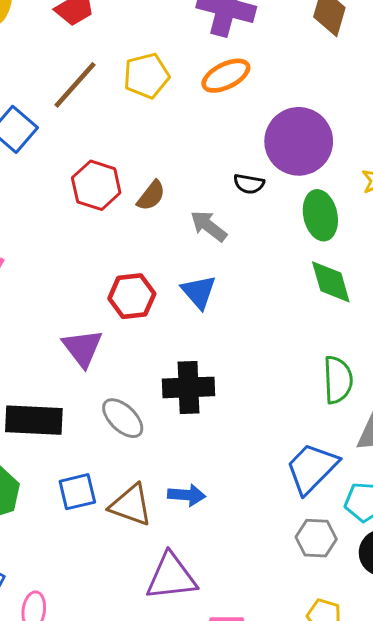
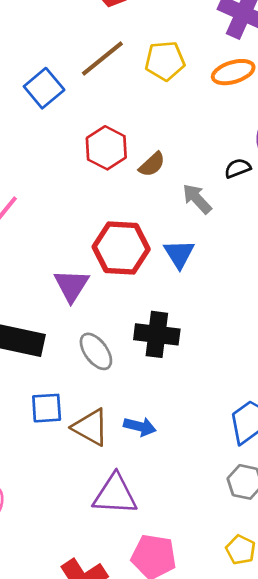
black semicircle: (249, 184) -> (238, 168), turned 140
red hexagon: (132, 296) -> (121, 248), size x1.4

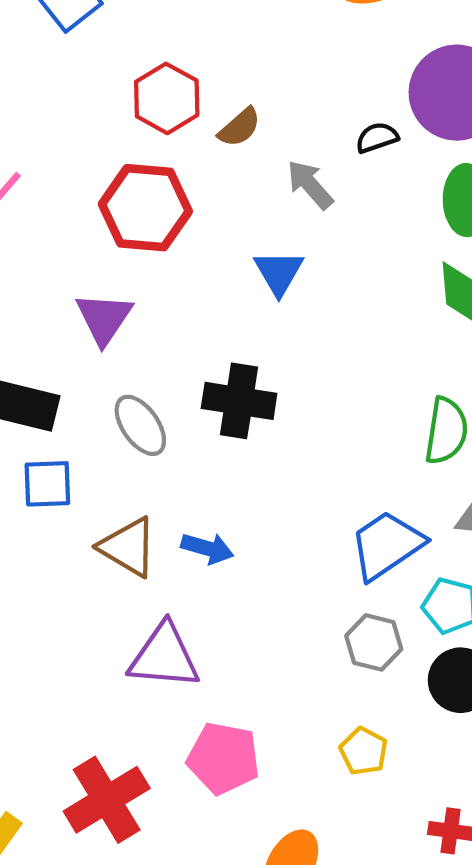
red hexagon: (121, 248) -> (145, 208), moved
blue square: (47, 408) -> (47, 484), moved

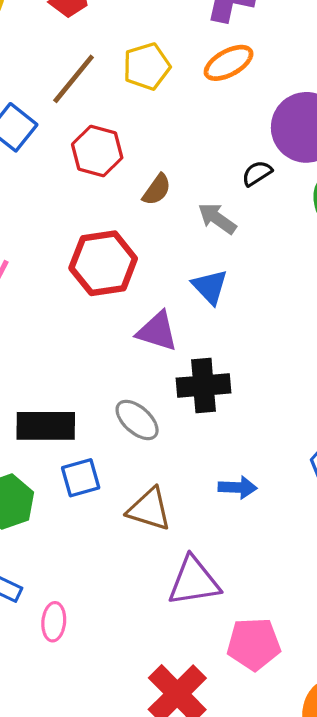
red hexagon: (167, 98) -> (97, 151), moved
purple triangle: (104, 318) -> (157, 331), moved, turned -33
blue arrow: (207, 548) -> (238, 487), moved

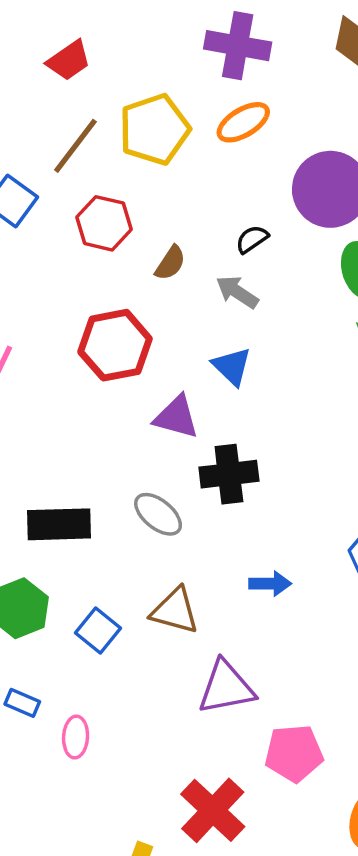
yellow pentagon: (147, 66) -> (154, 129), size x1.4
black semicircle: (257, 173) -> (252, 239), moved
blue square: (81, 478) -> (98, 631), moved, turned -33

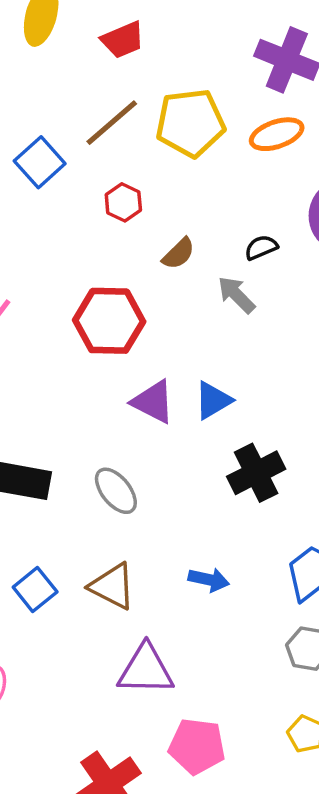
red hexagon: (104, 223) -> (123, 202), size x0.7
blue triangle: (232, 366) -> (213, 400), moved, turned 33
black cross: (229, 474) -> (256, 473), moved, turned -32

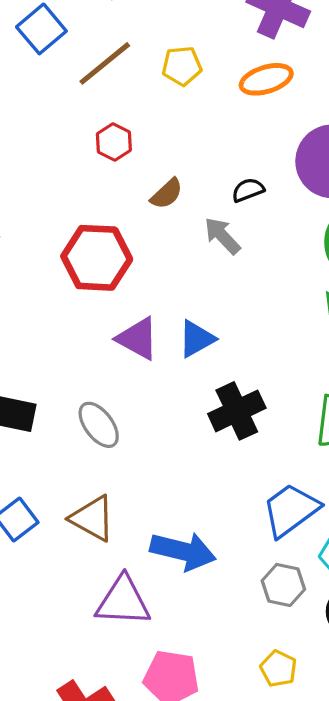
yellow pentagon: (190, 123) -> (182, 66), size x0.6
blue square: (40, 162) -> (41, 29), moved
blue arrow: (209, 580) -> (183, 551), moved, size x1.6

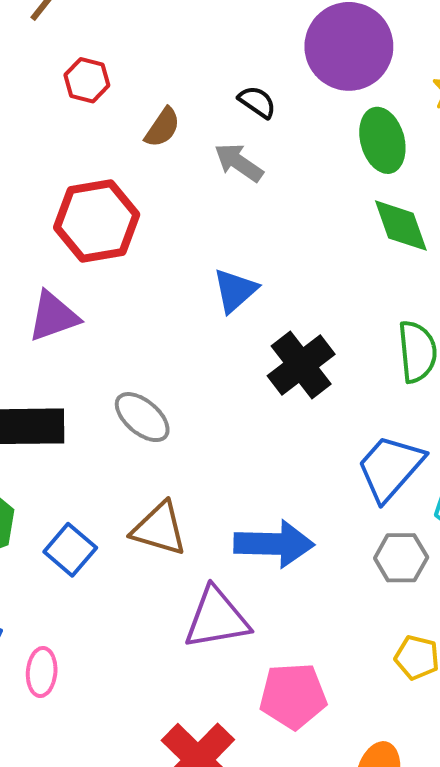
black semicircle: (248, 190) -> (257, 102), turned 68
purple triangle: (138, 339) -> (53, 316), moved, turned -36

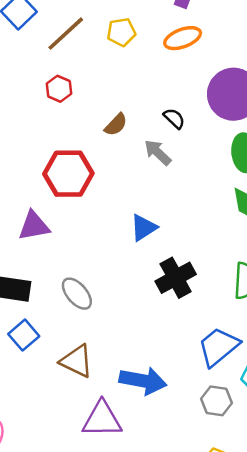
red hexagon: (87, 80) -> (59, 89), moved
blue square: (70, 550) -> (24, 335), moved

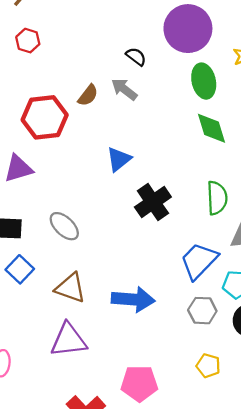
brown semicircle: (116, 125) -> (88, 95), moved
purple triangle: (102, 419) -> (69, 340), moved

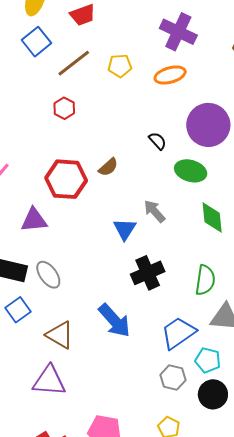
green ellipse: (204, 81) -> (191, 171), moved, turned -72
gray arrow: (124, 89) -> (154, 211), moved
blue triangle: (119, 159) -> (125, 229), turned -30
gray ellipse: (64, 226) -> (48, 275), moved
blue arrow: (133, 299) -> (114, 321), moved, turned 33

